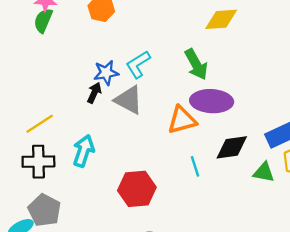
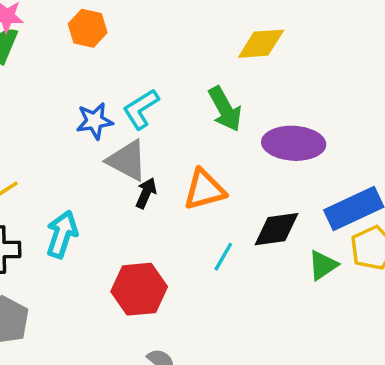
black arrow: (94, 93) -> (146, 193), moved
purple ellipse: (212, 101) -> (294, 143), moved
cyan line: (195, 166) -> (223, 257), turned 48
green triangle: (264, 172) -> (323, 265), turned -45

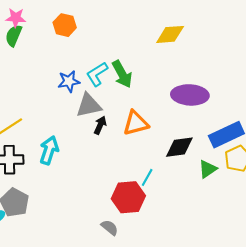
green arrow: (225, 109) -> (122, 74), moved
gray triangle: (127, 160) -> (89, 105), turned -40
cyan line: (223, 257) -> (147, 177), moved
red hexagon: (139, 289) -> (128, 197), moved

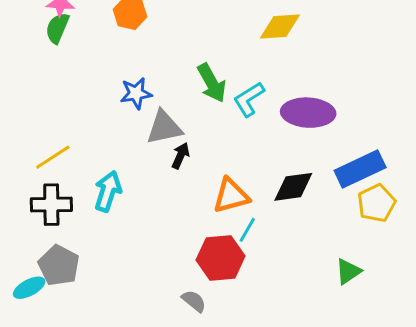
cyan L-shape: (97, 74) -> (249, 99), moved
orange triangle: (136, 123) -> (231, 196), moved
green triangle: (208, 169) -> (348, 271), moved

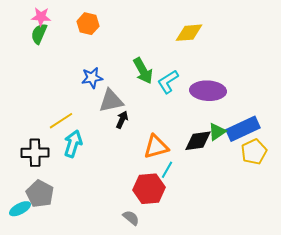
yellow line: (53, 157) -> (61, 121), moved
green triangle: (348, 271) -> (217, 132), moved

